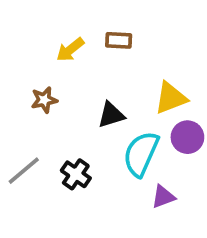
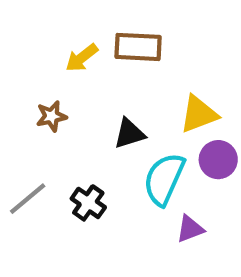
brown rectangle: (119, 40) -> (138, 47), size x1.5

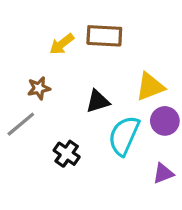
gray line: (28, 199) -> (21, 124), moved
purple triangle: (190, 229) -> (163, 173), moved

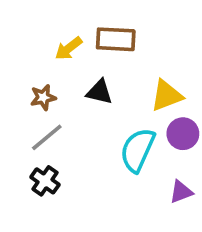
black triangle: (98, 101) -> (99, 92), moved, turned 30
gray line: (21, 124) -> (47, 137), moved
black cross: (67, 154) -> (45, 181), moved

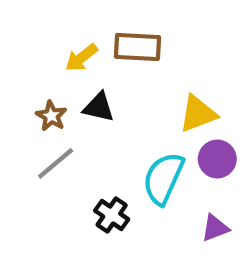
black triangle: (99, 92) -> (99, 107), moved
brown star: (43, 97) -> (51, 116), turned -30
black cross: (45, 181) -> (112, 215), moved

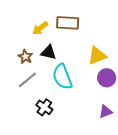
cyan semicircle: (163, 178) -> (62, 77), moved, turned -45
black cross: (112, 215) -> (44, 107), moved

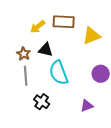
yellow triangle: (97, 56) -> (92, 36), moved
gray line: (27, 80) -> (26, 76), turned -54
purple triangle: (106, 112) -> (87, 106), moved

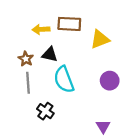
yellow arrow: (38, 27) -> (41, 29), turned 35
purple triangle: (87, 106) -> (103, 126), moved, turned -40

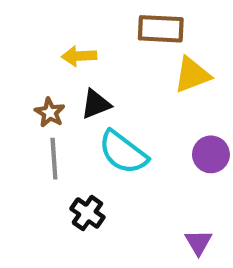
brown rectangle: (69, 24) -> (161, 29), moved
black triangle: (50, 54) -> (96, 104), turned -35
cyan semicircle: (64, 80) -> (123, 152), turned -32

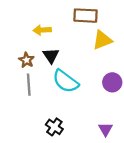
black triangle: (96, 104) -> (51, 56), turned -42
black cross: (87, 213) -> (54, 127), moved

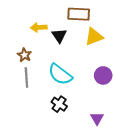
black triangle: (51, 56) -> (59, 36), moved
black cross: (54, 127) -> (59, 104), moved

